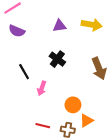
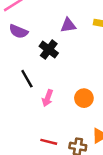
black cross: (57, 59) -> (49, 50), moved
orange circle: (73, 105) -> (84, 98), moved

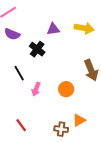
red line: (49, 142) -> (21, 125), moved, turned 40

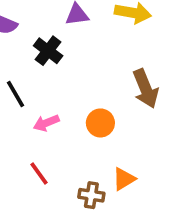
pink arrow: (36, 89) -> (46, 123), turned 48
red line: (21, 125) -> (39, 174), moved

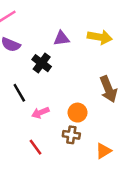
orange triangle: (124, 179) -> (103, 151), moved
brown cross: (91, 195) -> (71, 135), moved

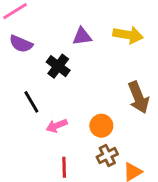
brown cross: (71, 135) -> (107, 155), moved, turned -35
red line: (35, 147) -> (64, 167), moved, turned 35

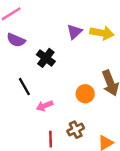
purple triangle: (82, 36) -> (74, 32), moved, turned -35
orange circle: (101, 126) -> (85, 94), moved
brown cross: (107, 155) -> (76, 130), moved

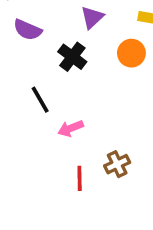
purple triangle: (74, 32) -> (92, 17), moved
orange circle: (85, 94) -> (131, 53), moved

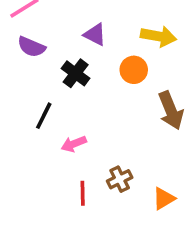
purple triangle: (92, 17) -> (95, 35), turned -50
black line: (40, 100) -> (44, 116), turned 56

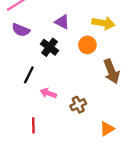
pink arrow: (74, 144) -> (48, 93), turned 42
brown cross: (120, 179) -> (78, 105), moved
red line: (83, 193) -> (33, 125), moved

